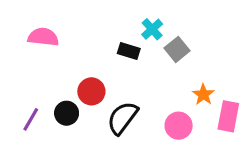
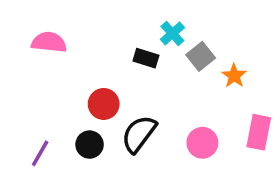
orange star: (203, 95) -> (234, 76), moved
black circle: (67, 113) -> (90, 145), moved
purple line: (31, 119) -> (40, 153), moved

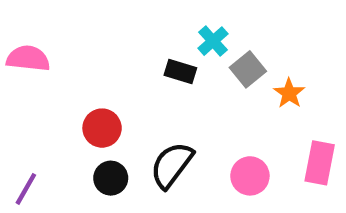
pink semicircle: (49, 42) -> (28, 58), moved
red circle: (104, 104) -> (102, 128), moved
purple line: (40, 153) -> (26, 189), moved

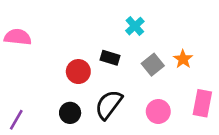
gray square: (248, 69) -> (153, 65), moved
black rectangle: (180, 71) -> (110, 58), moved
red circle: (102, 128) -> (78, 72), moved

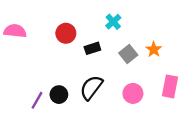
black rectangle: (110, 58) -> (92, 48), turned -35
red circle: (78, 72) -> (66, 33), moved
purple line: (16, 120) -> (37, 100), moved

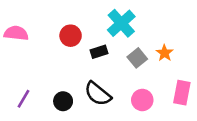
cyan cross: (113, 22) -> (121, 23), size x1.6
black semicircle: (91, 88) -> (98, 94), turned -88
purple line: (37, 100) -> (24, 99), moved

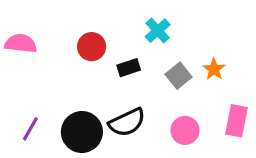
cyan cross: (121, 23) -> (158, 31), size x0.7
black semicircle: (98, 94) -> (127, 122), turned -64
black circle: (63, 101) -> (82, 132), size x1.6

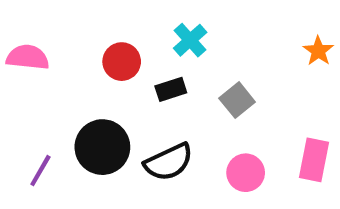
cyan cross: (158, 31) -> (190, 40), moved
orange star: (214, 69) -> (318, 51), moved
black circle: (82, 132) -> (102, 147), moved

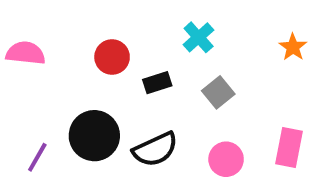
cyan cross: (190, 40) -> (199, 37), moved

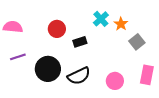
orange star: (293, 47) -> (121, 24), moved
gray square: (218, 92) -> (137, 42), moved
purple line: (37, 157) -> (18, 57), moved, turned 42

